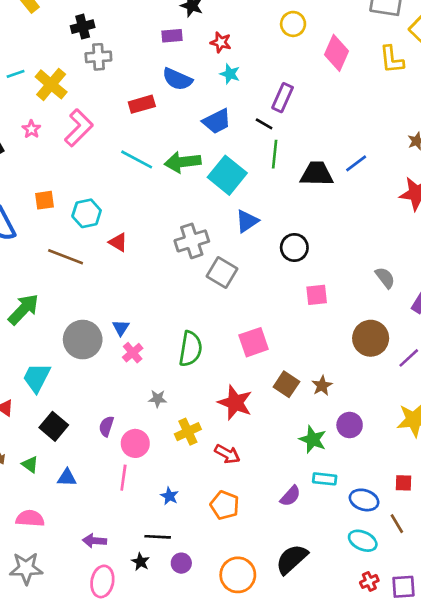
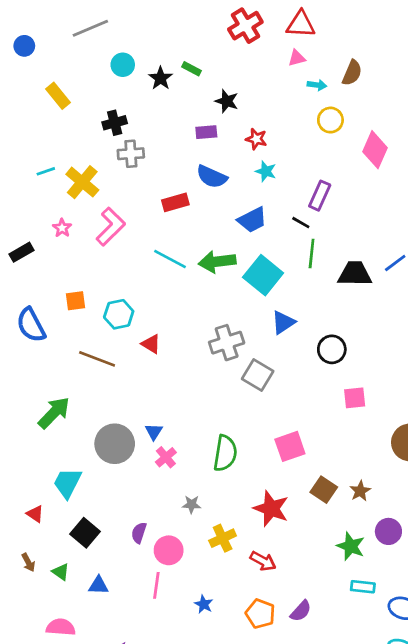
purple semicircle: (290, 496) -> (301, 611), moved

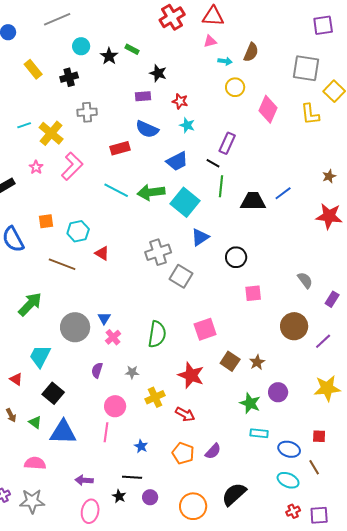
black cross: (115, 123) -> (69, 77), moved
purple semicircle: (139, 533) -> (97, 370), moved
blue triangle: (98, 585) -> (63, 432), size x1.8

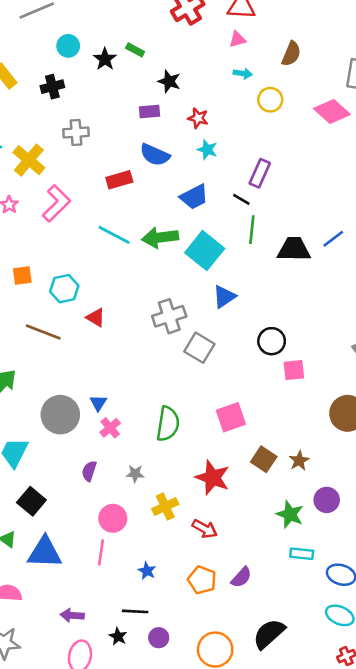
cyan arrow: (225, 61) -> (243, 73), moved
pink diamond: (268, 109) -> (332, 112), moved, turned -72
black circle: (236, 257) -> (272, 341), moved

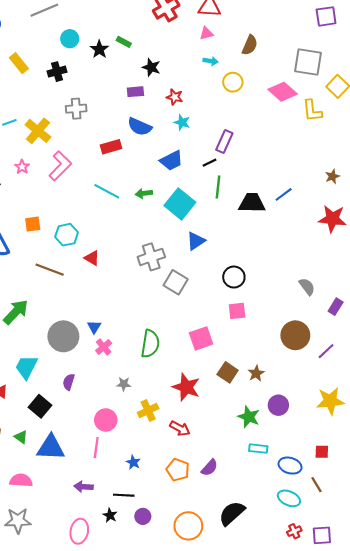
black line: (241, 199) -> (210, 163), turned -56
green arrow: (160, 237) -> (144, 193), size x0.6
pink square: (294, 370) -> (237, 311), moved
purple semicircle: (89, 471) -> (69, 382), moved
purple arrow: (72, 615) -> (84, 487), moved

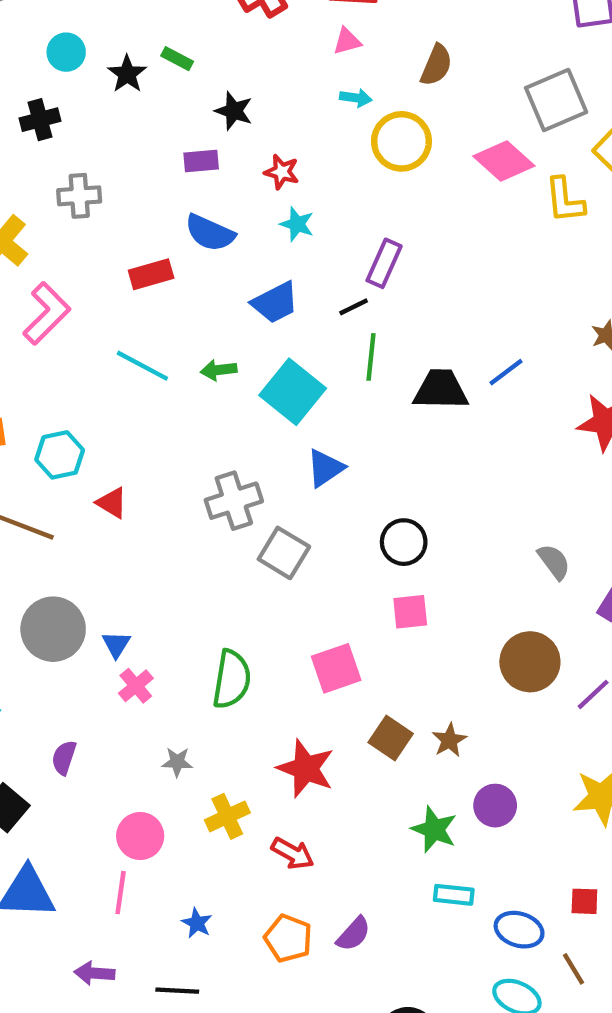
gray square: (308, 62) -> (556, 100), turned -32
yellow circle: (233, 82) -> (401, 141), size x1.4
gray circle: (63, 336) -> (53, 629), moved

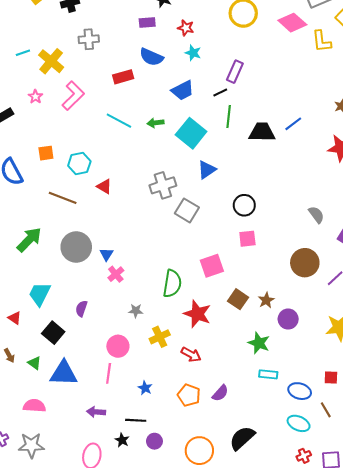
green semicircle: (232, 679) -> (172, 284), moved
purple circle: (495, 806) -> (288, 319), moved

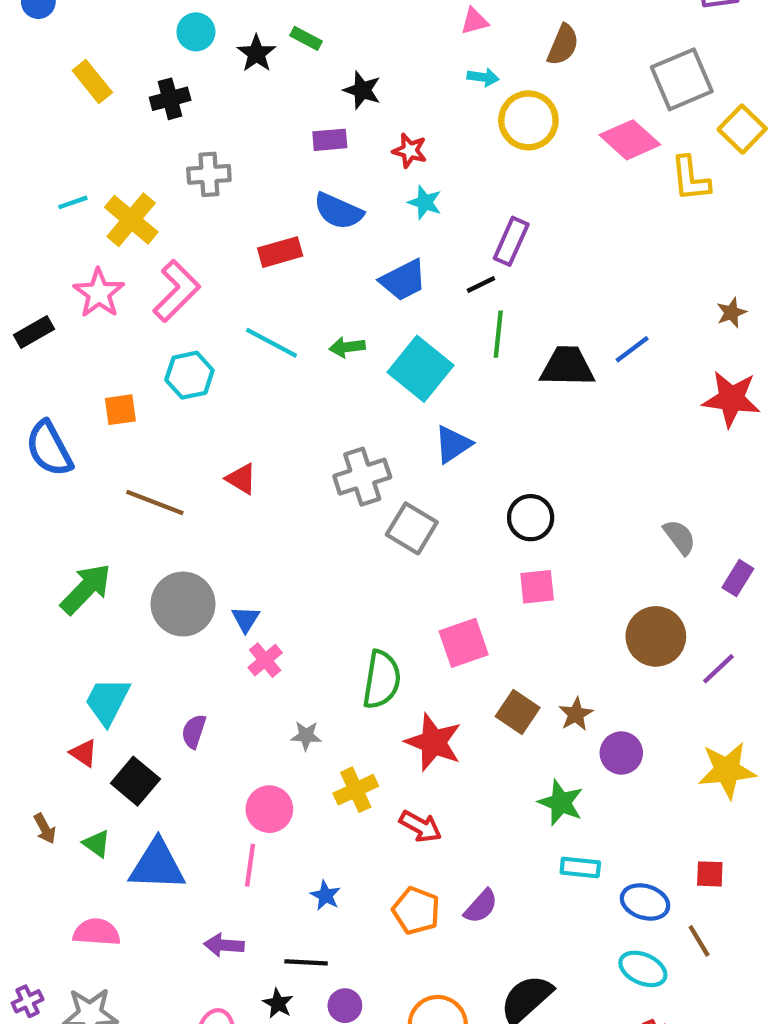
pink star: (35, 97) -> (99, 293), size x1.6
cyan hexagon: (79, 163) -> (189, 375), moved
red triangle: (15, 318) -> (84, 753), moved

